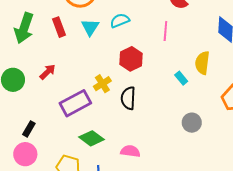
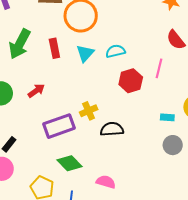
red hexagon: (131, 59) -> (131, 81), moved
cyan rectangle: (181, 78) -> (167, 117), turned -56
black semicircle: (128, 98) -> (112, 129), turned 75
gray circle: (192, 123) -> (173, 145), moved

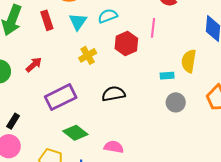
yellow cross: (89, 111) -> (88, 55), moved

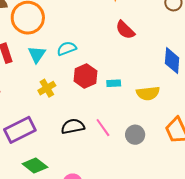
pink line: (153, 28) -> (103, 128), moved, turned -42
yellow semicircle: (189, 61) -> (148, 93), turned -105
cyan rectangle: (167, 76) -> (114, 83), moved

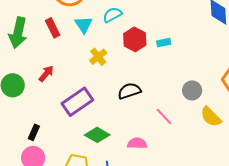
yellow semicircle: (148, 93) -> (211, 117), moved, turned 60
pink line: (103, 128) -> (164, 117), moved

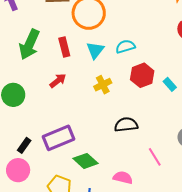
cyan rectangle: (164, 43) -> (170, 84), turned 48
red arrow: (46, 74) -> (58, 81), moved
purple rectangle: (77, 102) -> (58, 138), moved

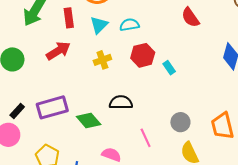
red arrow: (58, 81) -> (58, 51), size x1.4
green diamond: (86, 161) -> (89, 120), moved

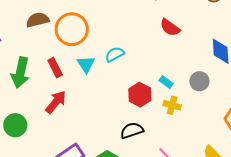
red hexagon: (143, 55) -> (140, 95), moved
yellow cross: (102, 60) -> (172, 105), moved, turned -36
gray circle: (180, 122) -> (199, 81), moved

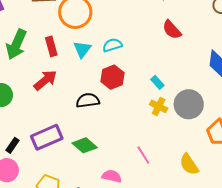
gray circle: (199, 81) -> (189, 104), moved, size x1.5
red hexagon: (140, 95) -> (112, 77), moved
black semicircle: (132, 130) -> (88, 100), moved

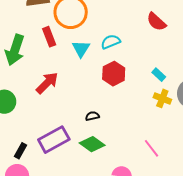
red semicircle: (172, 30) -> (156, 22), moved
red rectangle: (51, 46) -> (49, 37), moved
black semicircle: (88, 100) -> (92, 116), moved, size x0.6

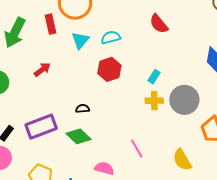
cyan rectangle: (159, 75) -> (154, 77), turned 72
red arrow: (47, 83) -> (42, 70), size x0.7
yellow cross: (162, 98) -> (154, 101), turned -30

